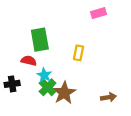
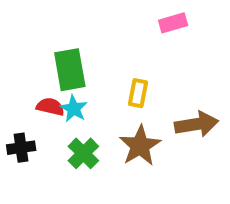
cyan star: (44, 75) -> (74, 109), moved
brown star: (64, 93) -> (140, 146), moved
brown arrow: (108, 97) -> (196, 124), moved, size x1.5

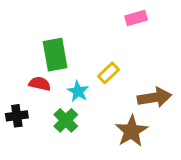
yellow rectangle: (138, 93) -> (109, 73), turned 35
cyan star: (74, 109) -> (78, 91), moved
brown star: (140, 146) -> (131, 131), moved

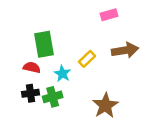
brown arrow: (154, 97) -> (125, 50), moved
black cross: (17, 116) -> (31, 93), moved
green cross: (66, 120) -> (53, 97), turned 30

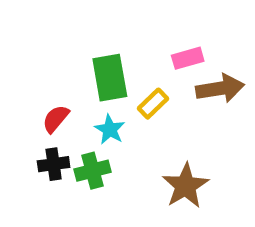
pink rectangle: (109, 15) -> (188, 58), moved
green rectangle: (44, 44) -> (110, 78), moved
red semicircle: (32, 67) -> (56, 119), turned -63

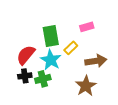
brown arrow: (220, 88) -> (96, 61), moved
red semicircle: (56, 119) -> (26, 55), size x1.5
cyan star: (110, 130) -> (51, 60), size x1.5

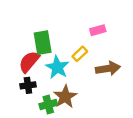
green rectangle: (51, 36) -> (43, 43), moved
green cross: (43, 79) -> (48, 105), moved
brown star: (86, 86) -> (65, 97), moved

